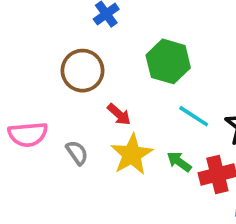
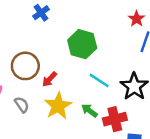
brown circle: (82, 71) -> (25, 66), moved
red arrow: (119, 114) -> (50, 79), turned 91

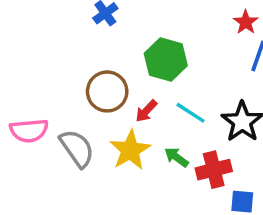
brown circle: (25, 66) -> (107, 91), moved
red arrow: (50, 79) -> (146, 111), moved
gray semicircle: (22, 105) -> (77, 148), size x1.6

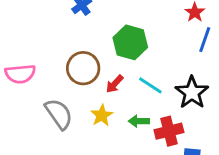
pink semicircle: (29, 131) -> (20, 74), moved
yellow star: (130, 150) -> (102, 115), size x0.7
green arrow: (176, 157) -> (139, 121), turned -36

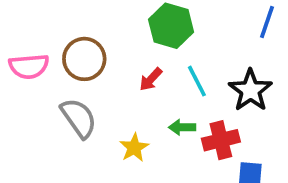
brown circle: (83, 68) -> (84, 59), moved
cyan line: (150, 85) -> (197, 81), turned 30
yellow star: (102, 115) -> (134, 148), moved

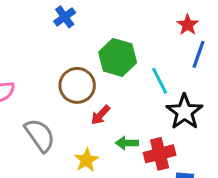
brown circle: (84, 59) -> (77, 85), moved
red arrow: (151, 79) -> (100, 115), moved
cyan line: (197, 81) -> (160, 81), moved

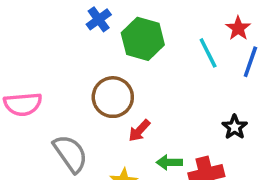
green hexagon: (118, 57) -> (143, 39), moved
cyan line: (160, 81) -> (208, 53), moved
black star: (184, 112) -> (235, 127), size x0.6

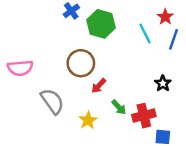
green arrow: (169, 162) -> (119, 107), turned -133

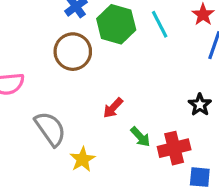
cyan line: (145, 33) -> (160, 24), moved
brown circle: (81, 63) -> (73, 52), moved
yellow star: (88, 120) -> (82, 159), moved

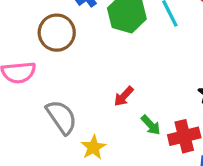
brown circle: (73, 52) -> (57, 33), moved

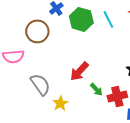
red arrow: (124, 96) -> (79, 71), size x1.5

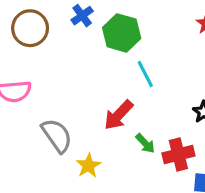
cyan line: (108, 19) -> (145, 74), moved
brown circle: (37, 31) -> (30, 28), moved

